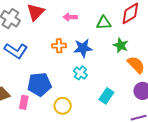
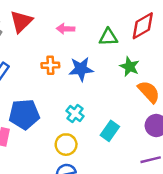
cyan cross: (80, 73) -> (75, 113), moved
yellow circle: (63, 106) -> (66, 145), moved

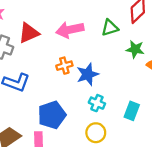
red triangle: (21, 21) -> (29, 33), turned 35
pink arrow: (66, 29) -> (70, 30), size x1.6
blue star: (81, 69) -> (88, 74), moved

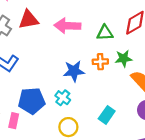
green star: (135, 49) -> (124, 58), turned -30
orange cross: (64, 66) -> (100, 62), moved
cyan cross: (97, 103) -> (63, 98), moved

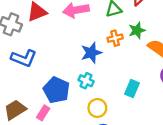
blue pentagon: (32, 101) -> (56, 90), turned -30
pink rectangle: (14, 121) -> (43, 113), turned 32

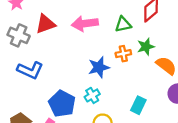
cyan cross: (86, 81) -> (92, 95), turned 32

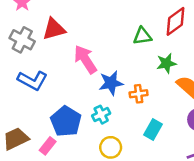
pink arrow: (85, 24) -> (85, 59), moved, turned 60
orange cross: (123, 54) -> (139, 94), moved

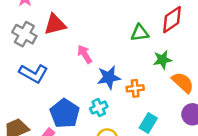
pink arrow: (85, 59) -> (85, 54), size x0.7

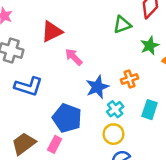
red triangle: (55, 24) -> (52, 32), moved
blue star: (109, 77) -> (97, 87), moved
cyan cross: (99, 108) -> (115, 109), moved

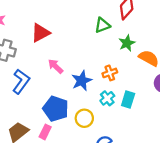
pink arrow: (74, 57) -> (56, 66), moved
blue L-shape: (28, 86) -> (21, 81), turned -70
cyan cross: (115, 109) -> (107, 98), moved
yellow circle: (113, 134) -> (84, 118), moved

